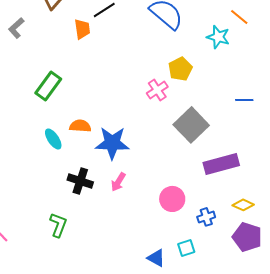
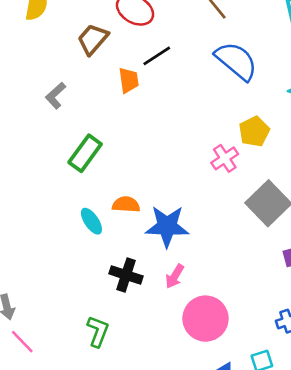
gray L-shape: (16, 28) -> (56, 96), moved
pink circle: (172, 199) -> (205, 319), moved, size x1.4

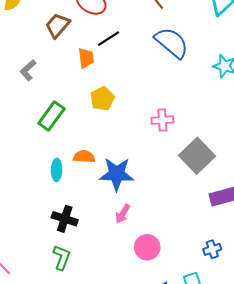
yellow pentagon: (254, 131) -> (102, 99), moved
pink cross: (225, 158) -> (162, 120), turned 30
cyan ellipse: (91, 221) -> (57, 170), turned 35
black cross: (126, 275) -> (65, 219), moved
pink circle: (205, 319) -> (147, 247), size x0.7

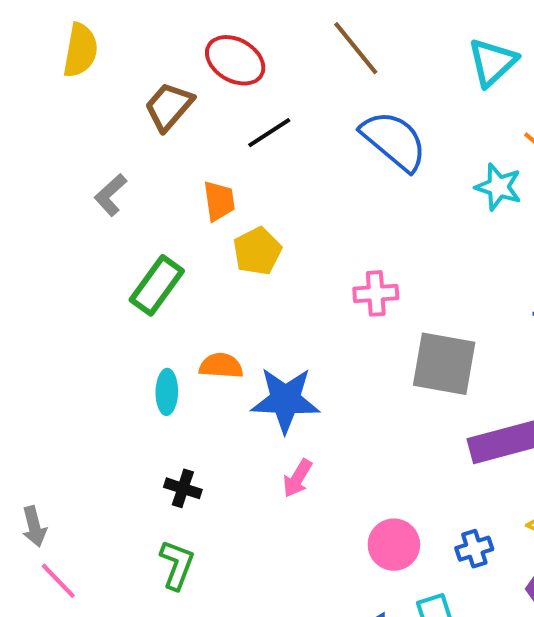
orange trapezoid: (86, 58) -> (219, 201), moved
gray square: (197, 156) -> (444, 364), turned -36
black cross: (65, 219) -> (183, 488), size x0.7
pink circle: (147, 247) -> (394, 545), moved

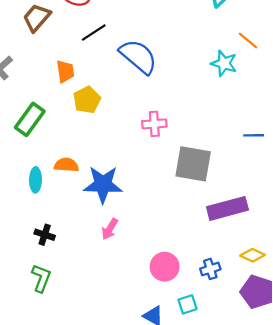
blue semicircle: (394, 141) -> (138, 56), moved

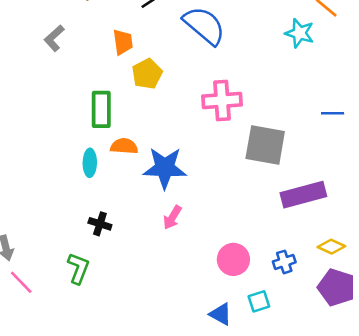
green rectangle: (30, 119) -> (101, 109), moved, turned -36
pink cross: (154, 124) -> (222, 101), size x1.4
green L-shape: (41, 278) -> (78, 268), moved

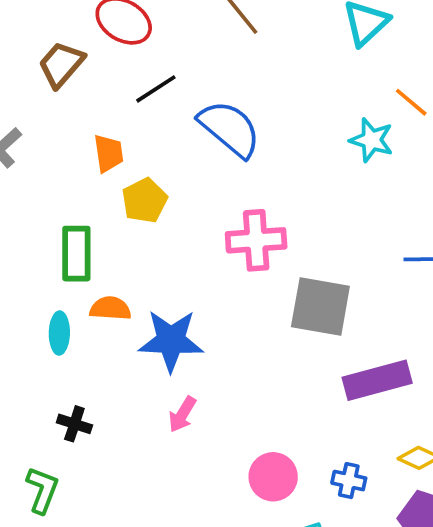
blue cross: (284, 262) -> (349, 481), turned 30

